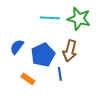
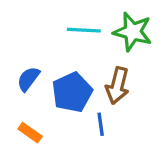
orange rectangle: (28, 79) -> (30, 133), moved

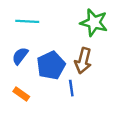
cyan line: (84, 30) -> (27, 21), moved

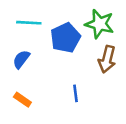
brown arrow: (83, 61) -> (107, 59), moved
blue pentagon: (51, 65) -> (65, 38), moved

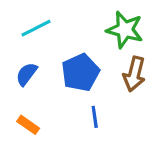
cyan line: (29, 23) -> (36, 28), turned -30
blue pentagon: (65, 38) -> (80, 72), moved

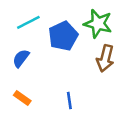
blue pentagon: (80, 72) -> (63, 36), moved
blue line: (95, 117) -> (69, 100), moved

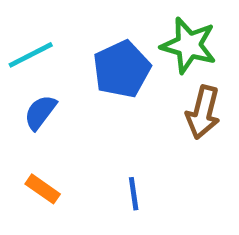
cyan line: (28, 22) -> (31, 55), moved

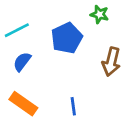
green star: (189, 45) -> (99, 14), moved, size x0.6
orange rectangle: (43, 189) -> (23, 104), size x1.5

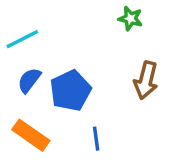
blue pentagon: (67, 38) -> (70, 91), moved

